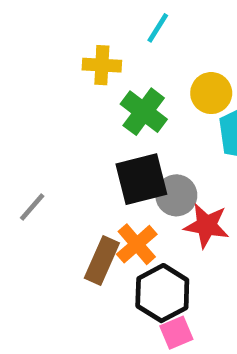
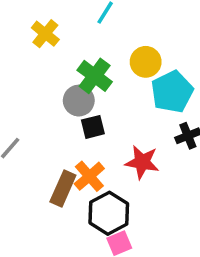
yellow cross: (102, 65) -> (45, 34), moved, turned 36
black square: (141, 179) -> (93, 127), size x0.6
gray circle: (176, 195) -> (79, 101), moved

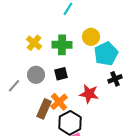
yellow cross: (45, 34) -> (34, 43), moved
green cross: (95, 76) -> (62, 45), turned -36
gray circle: (79, 101) -> (36, 75), moved

